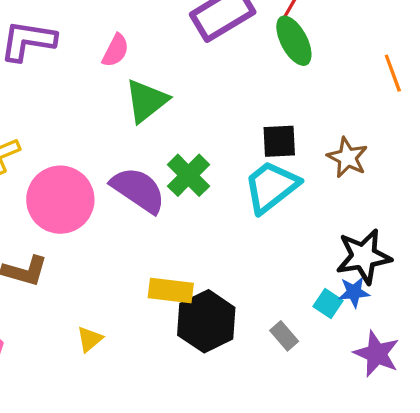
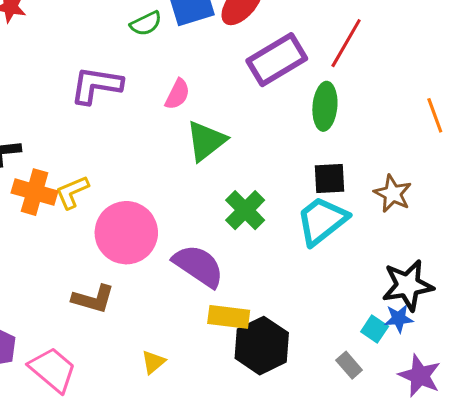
green ellipse: (294, 41) -> (325, 106), moved, turned 33
purple semicircle: (138, 190) -> (199, 266), moved
gray rectangle: (284, 336) -> (349, 365), moved

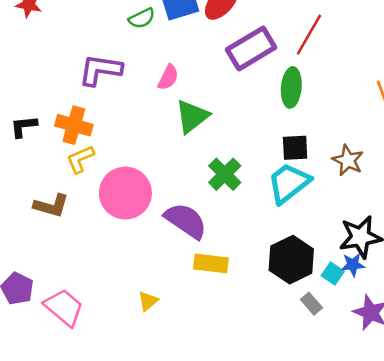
orange cross: (35, 192) -> (74, 125), moved
brown L-shape: (93, 299) -> (51, 206), moved
black hexagon: (262, 346) -> (291, 260), moved

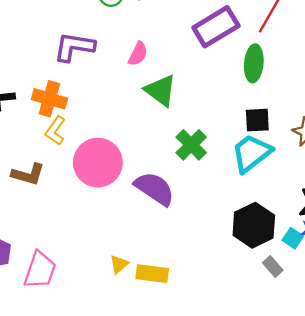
green triangle: (192, 116) -> (160, 91), turned -45
yellow L-shape: (80, 159) -> (55, 131), turned -32
yellow rectangle: (211, 263) -> (152, 274), moved
pink trapezoid: (64, 307) -> (40, 270), turned 69

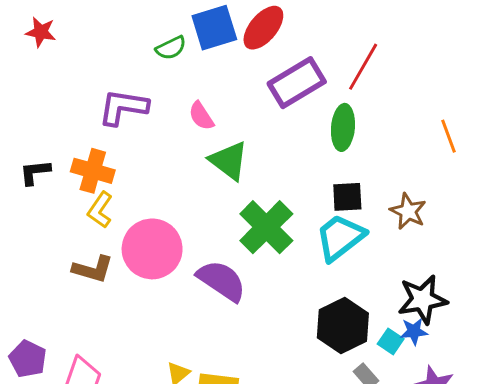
pink semicircle: (138, 54) -> (201, 116), turned 120
green cross: (191, 145) -> (266, 227), size x1.4
brown L-shape: (28, 174) -> (93, 269), moved

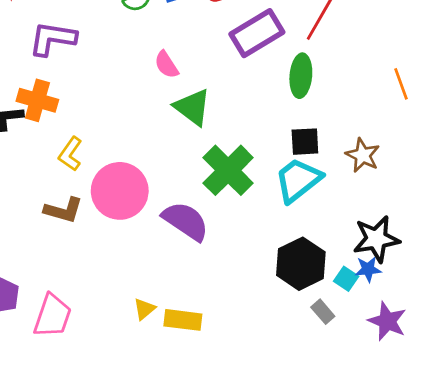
purple L-shape: (123, 107) -> (52, 39), moved
orange cross: (93, 171) -> (37, 100), moved

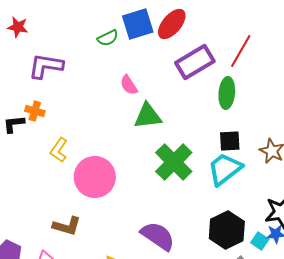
orange cross: (37, 100) -> (35, 111), size x0.7
green triangle: (192, 107) -> (148, 116), turned -44
brown L-shape: (63, 210) -> (67, 226), moved
purple semicircle: (186, 221) -> (158, 236), moved

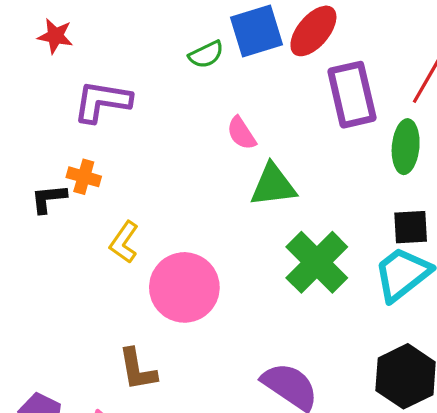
purple rectangle: (195, 62) -> (352, 95), turned -72
brown L-shape: (67, 226) -> (137, 370), turned 64

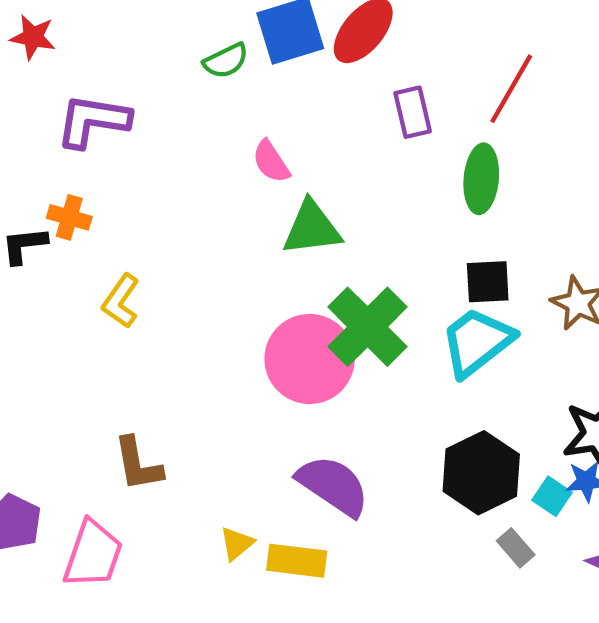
purple rectangle: (352, 95) -> (413, 112), size x0.6
pink circle: (184, 287) -> (310, 359), moved

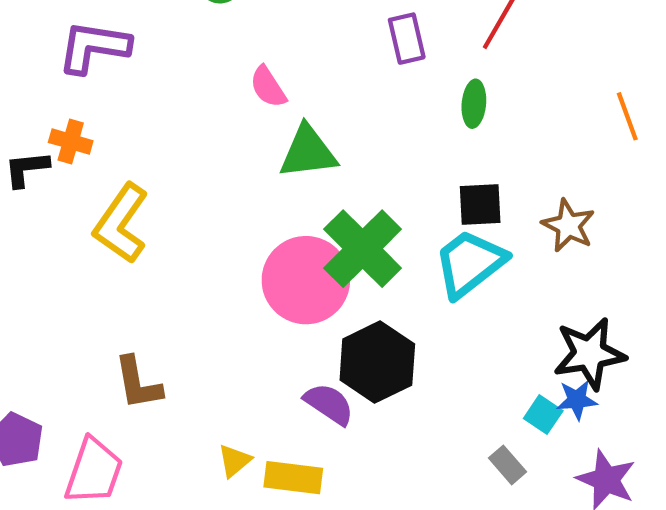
green ellipse: (481, 179) -> (474, 104), size x0.7
yellow L-shape: (121, 301) -> (121, 223), size x1.5
black hexagon: (481, 473) -> (377, 362), moved
purple semicircle: (333, 486) -> (329, 404), size x0.7

